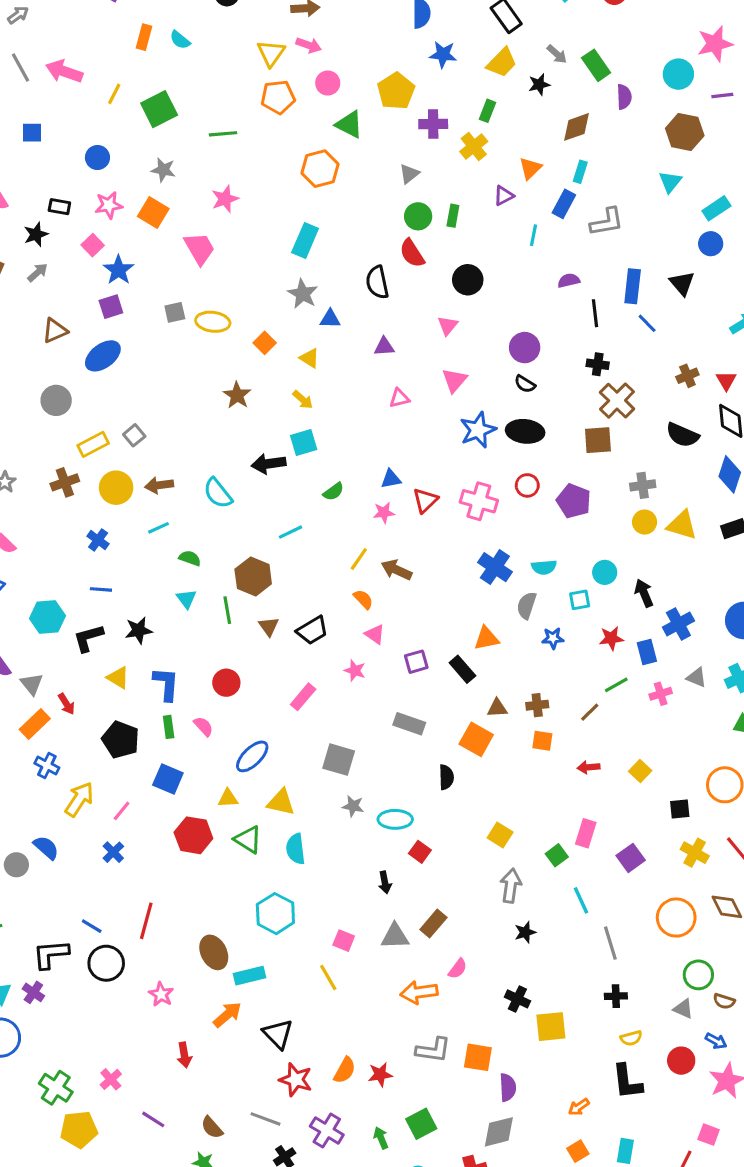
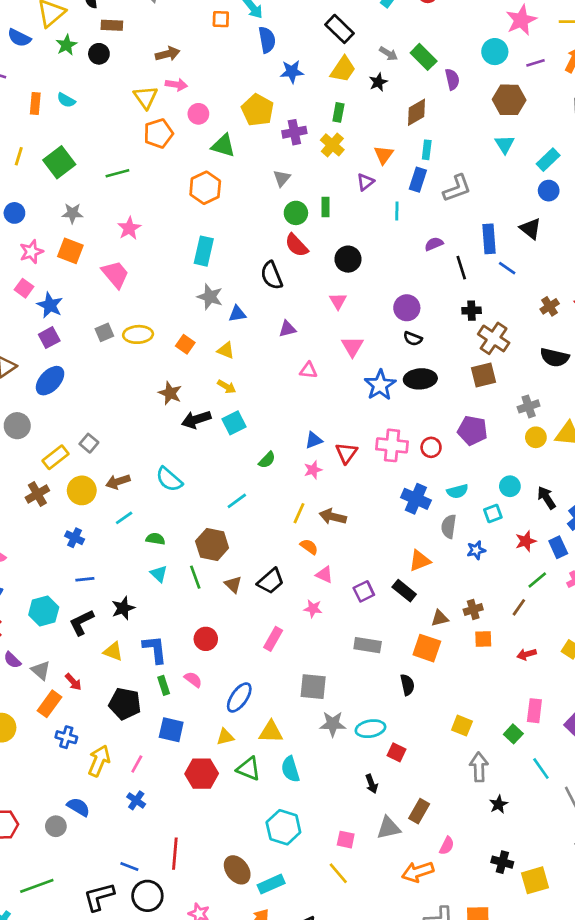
pink triangle: (399, 398) -> (308, 370), turned 30
black arrow: (269, 464) -> (196, 420), moved
red circle: (527, 485) -> (431, 447), moved
gray star: (353, 806) -> (333, 724), size x1.4

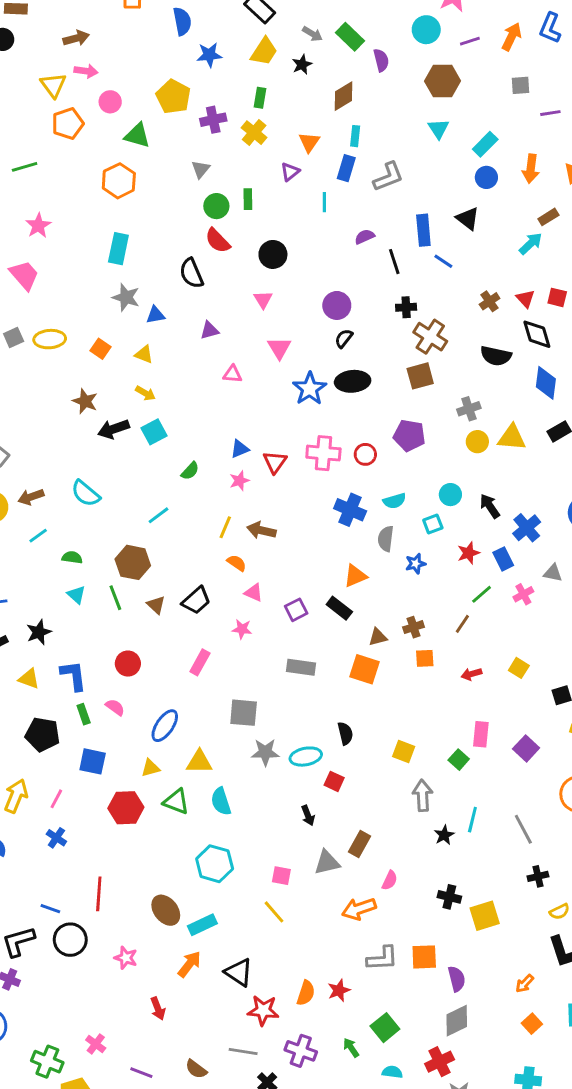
black semicircle: (413, 339) -> (344, 338), turned 108
black semicircle: (407, 685) -> (345, 733), moved
cyan line: (541, 768) -> (472, 820), moved, turned 50

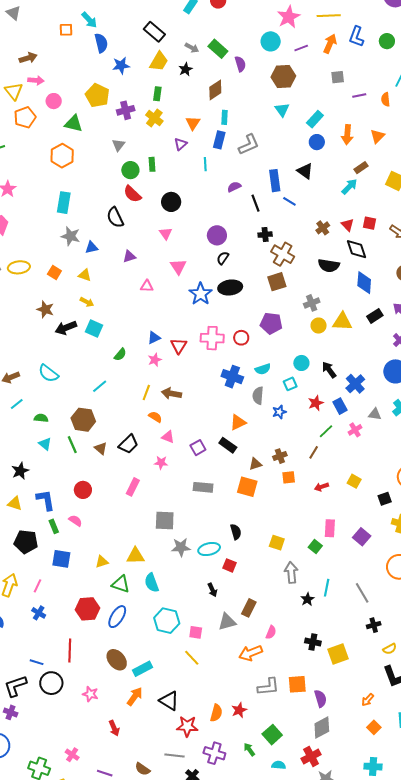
cyan square: (154, 432) -> (94, 329), turned -36
blue ellipse: (165, 726) -> (117, 617), moved
red hexagon: (126, 808) -> (87, 609), moved
cyan hexagon: (215, 864) -> (167, 621), moved

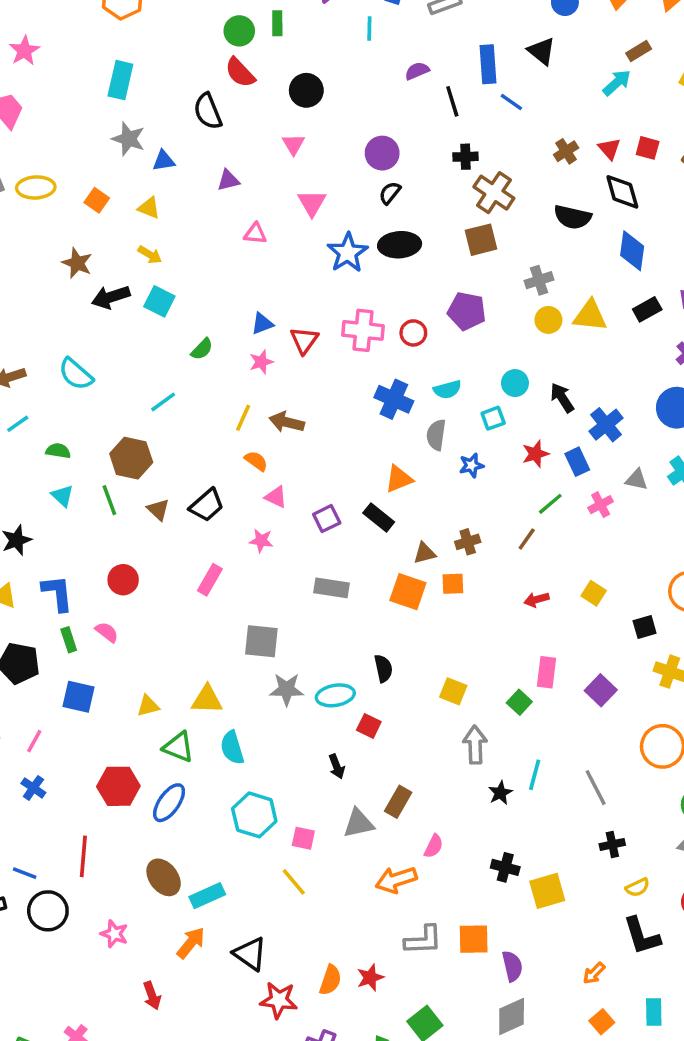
orange square: (289, 477) -> (453, 584), moved

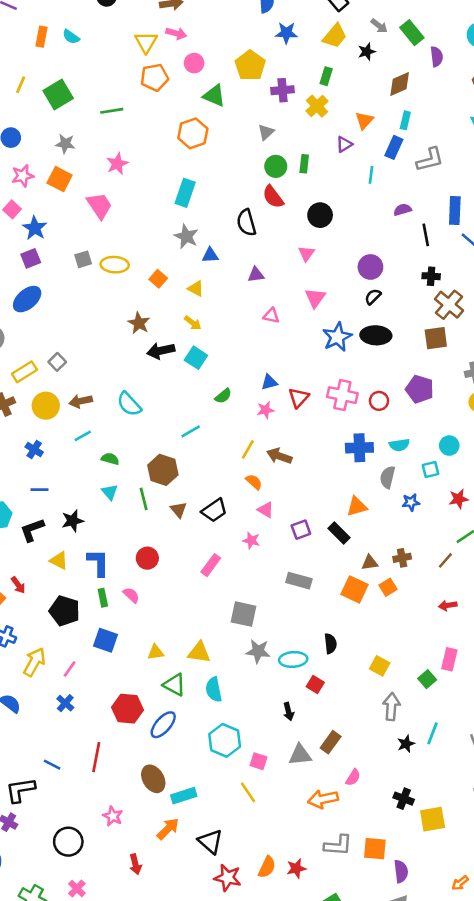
blue cross: (394, 399) -> (359, 448), turned -32
orange square: (453, 584) -> (388, 587), turned -36
black circle: (48, 911) -> (68, 842), moved

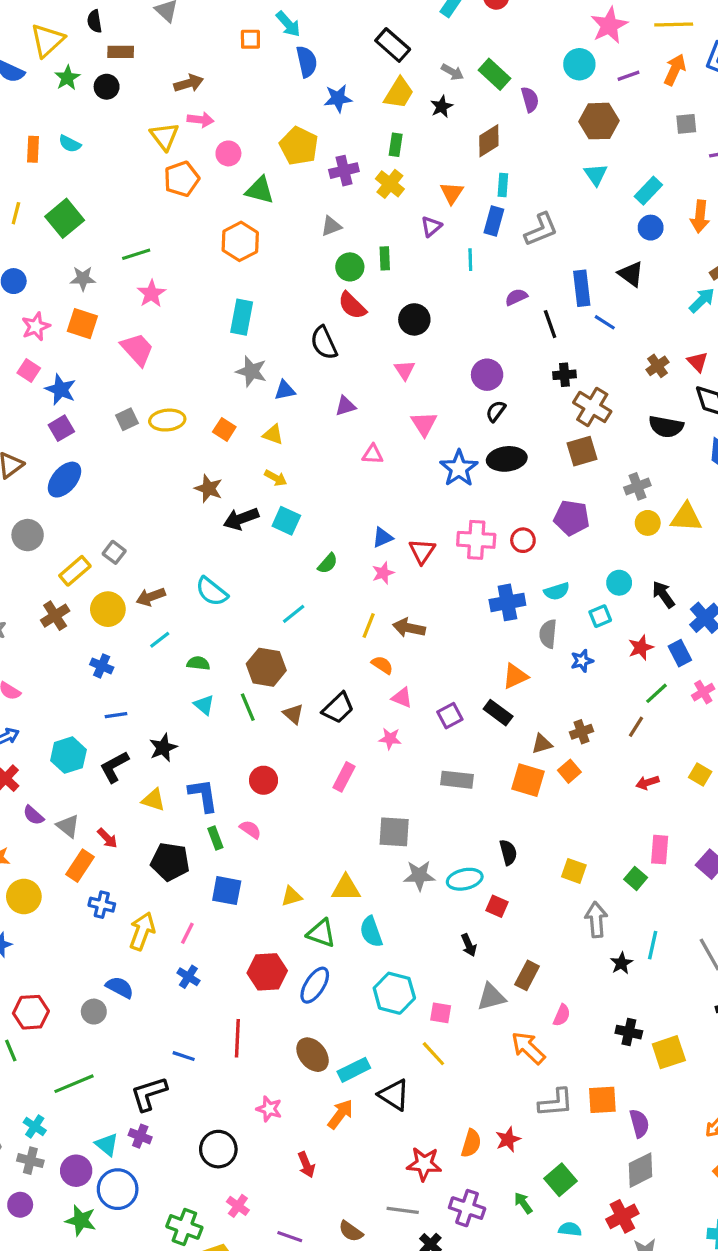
green line: (112, 111) -> (136, 254), moved
gray triangle: (266, 132) -> (331, 226), turned 30
orange arrow: (323, 799) -> (528, 1048), turned 64
black triangle: (210, 842) -> (394, 1095), moved

